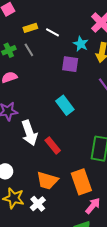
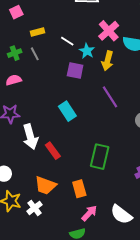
white line: (52, 32) -> (67, 41), moved
orange rectangle: (81, 182) -> (79, 189), size x0.7

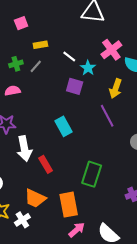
gray line: (35, 54) -> (36, 66), turned 64
yellow arrow: (107, 61) -> (116, 89), moved
orange rectangle: (79, 189) -> (69, 205), size x1.4

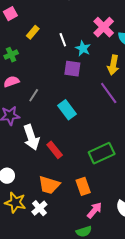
yellow rectangle: (40, 45) -> (33, 32), turned -32
white line: (69, 56) -> (63, 40), turned 40
gray line: (36, 66) -> (34, 95), moved
green rectangle: (92, 174) -> (102, 153), turned 55
orange rectangle: (69, 205) -> (83, 186), size x0.7

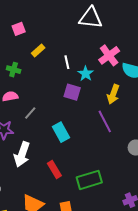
green cross: (11, 55) -> (14, 70), turned 32
white arrow: (31, 137) -> (22, 154), turned 30
red rectangle: (55, 150) -> (54, 169), moved

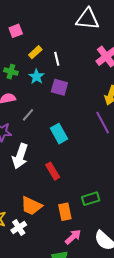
white line: (67, 62) -> (57, 59), moved
cyan star: (86, 74) -> (36, 77), moved
purple square: (72, 92) -> (59, 87), moved
green rectangle: (89, 180) -> (91, 199), moved, size x0.7

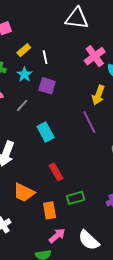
gray line: (28, 115) -> (22, 105), moved
red rectangle: (53, 171) -> (56, 172), moved
orange trapezoid: (31, 206) -> (24, 193), moved

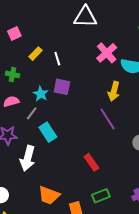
cyan star: (24, 74) -> (41, 94), moved
gray line: (22, 105) -> (32, 113), moved
cyan rectangle: (46, 132) -> (48, 132), moved
red rectangle: (56, 172) -> (91, 162), moved

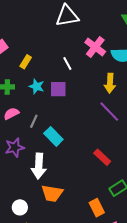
white line: (57, 59) -> (67, 63), moved
cyan star: (41, 94) -> (37, 86), moved
orange trapezoid: (49, 195) -> (52, 193), moved

